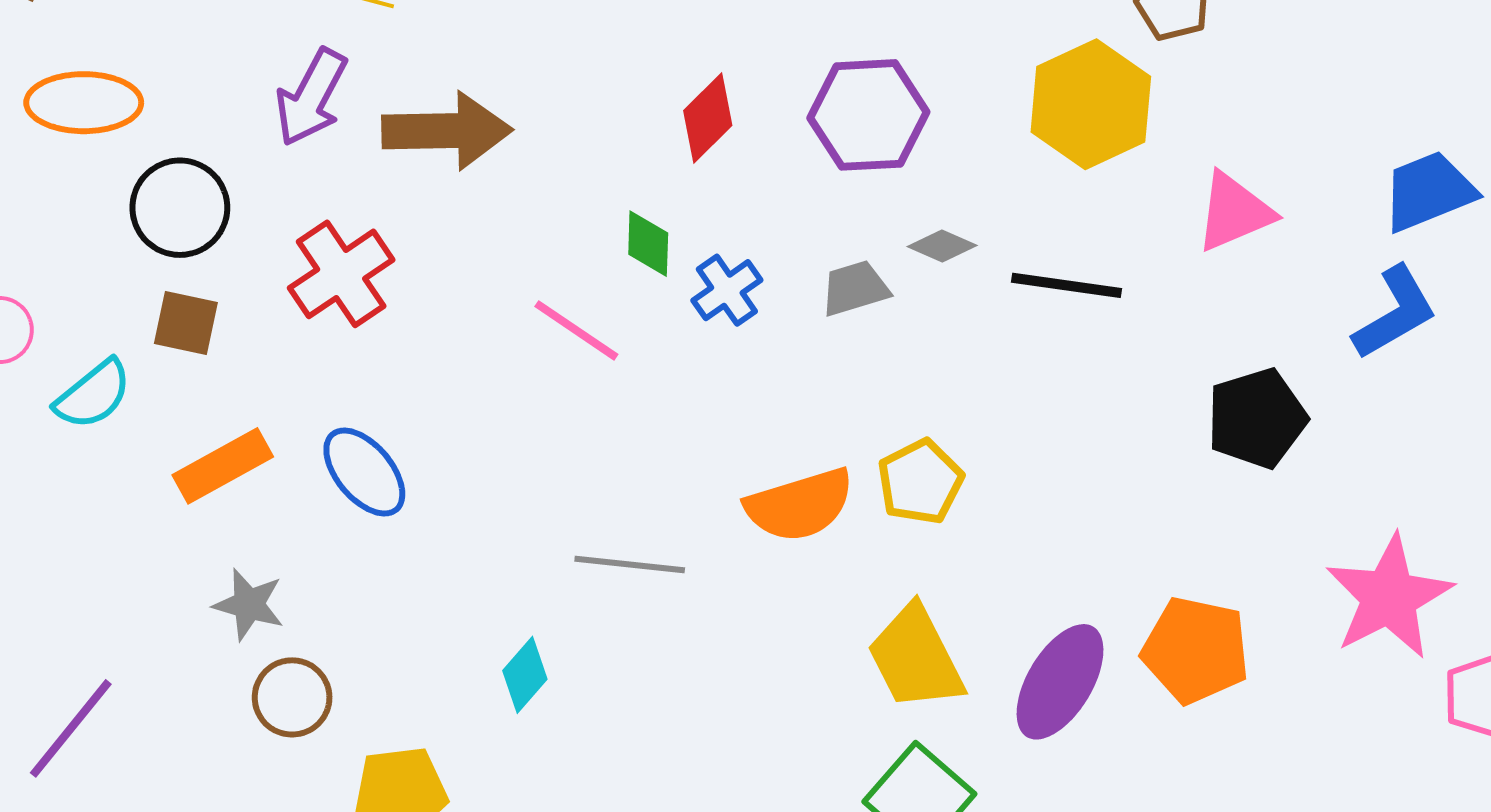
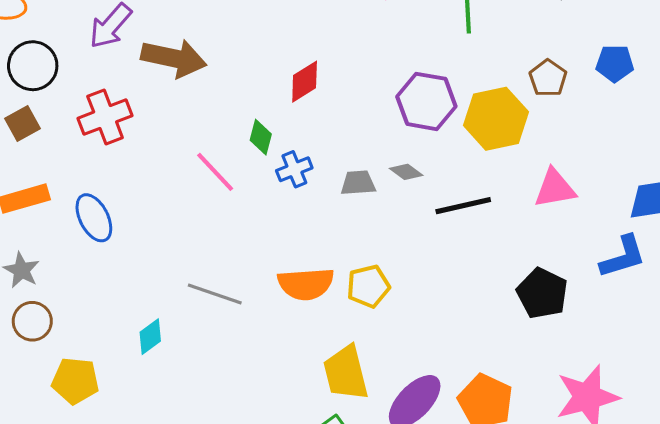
purple hexagon: (868, 115) -> (426, 101), moved
black line: (1067, 285) -> (463, 206), turned -34
brown square: (186, 323) -> (22, 124), turned 36
black pentagon: (1257, 418) -> (542, 293), turned 30

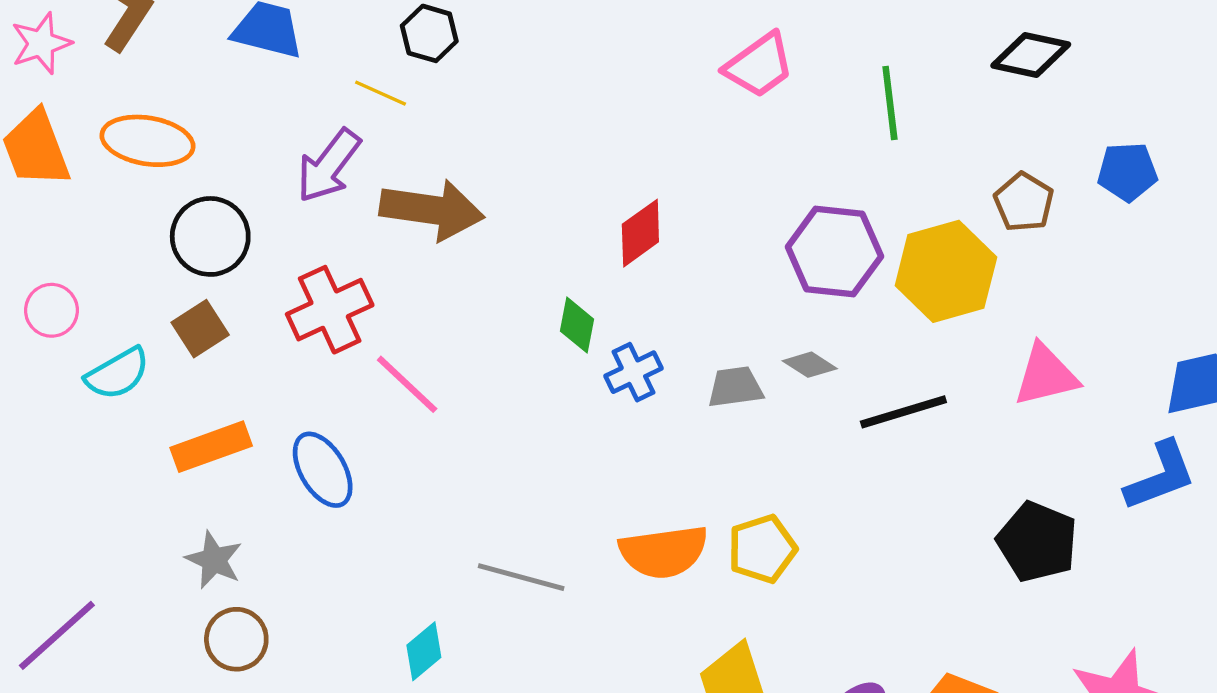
pink line: (215, 172) -> (407, 384), moved

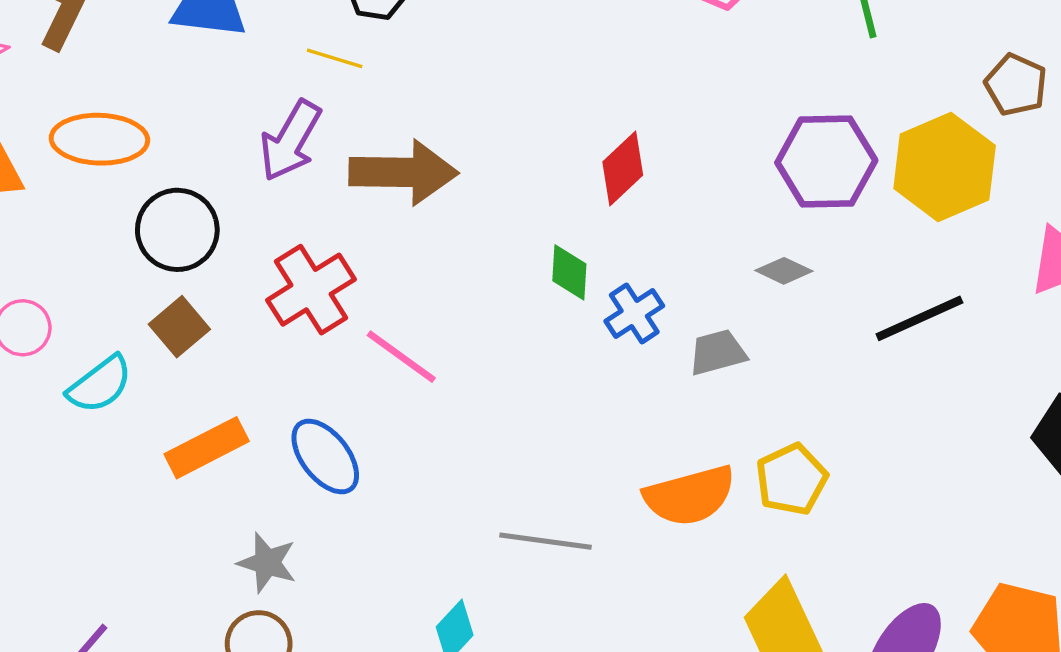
gray diamond: (810, 365) -> (784, 271), moved
gray trapezoid: (735, 387) -> (718, 352), moved
gray star: (214, 560) -> (267, 563), moved

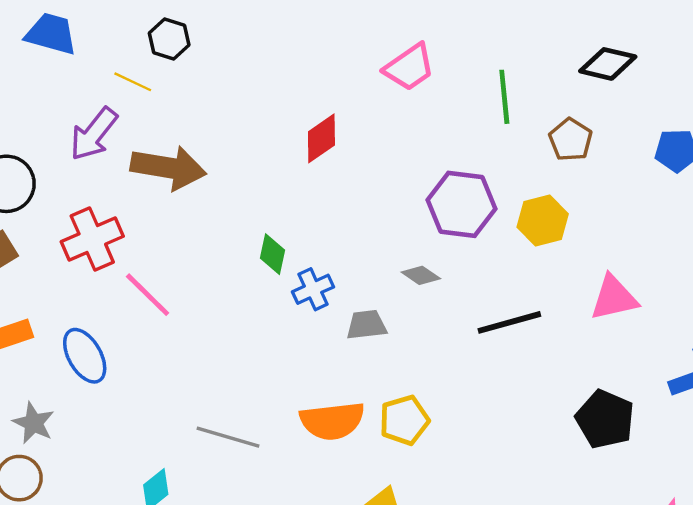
brown pentagon: (1016, 85) -> (571, 140), moved
yellow hexagon: (945, 167) -> (543, 221), size x0.7
red diamond: (623, 168) -> (321, 138), moved

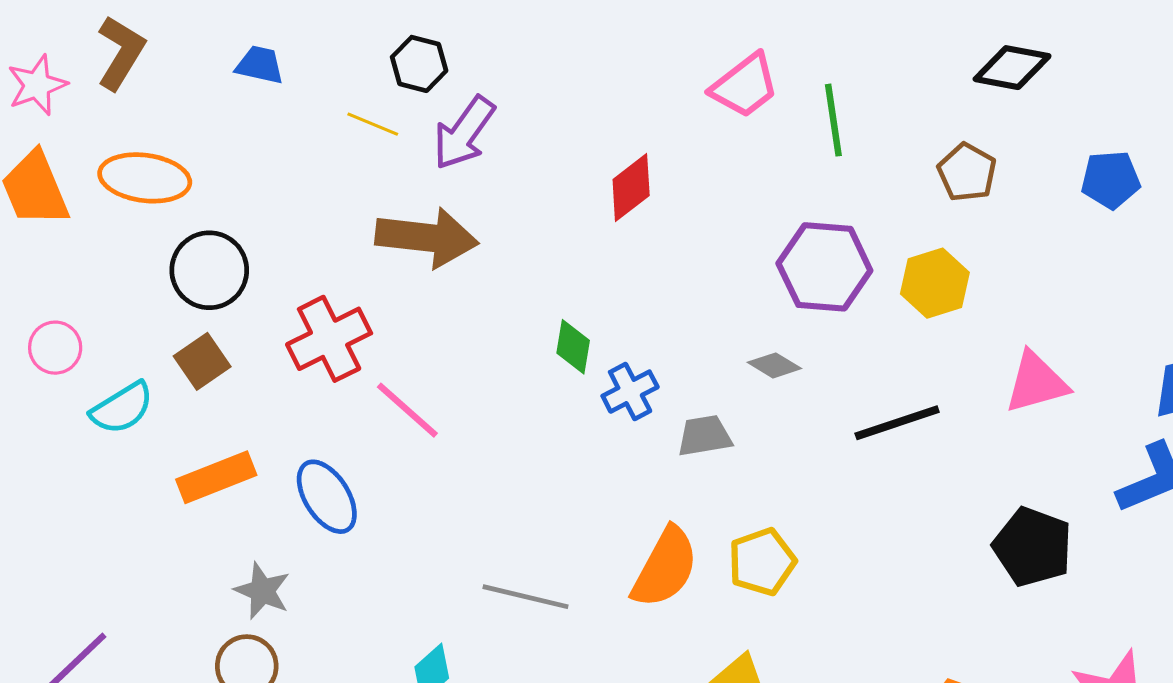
blue trapezoid: (51, 34) -> (260, 65), size x0.7
green line: (504, 97) -> (833, 120), moved
purple arrow: (94, 134) -> (464, 133), moved
orange semicircle: (332, 421) -> (665, 568), turned -52

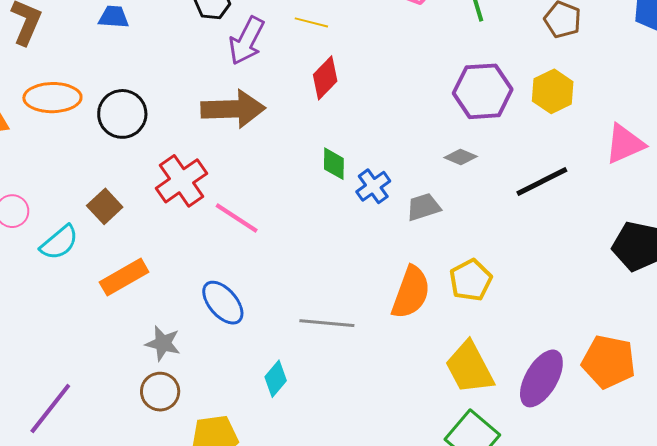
yellow line: (373, 124) -> (311, 22), moved
red diamond: (631, 187) -> (325, 78), moved
black circle: (209, 270) -> (122, 114), moved
blue ellipse: (327, 497) -> (223, 303), moved

